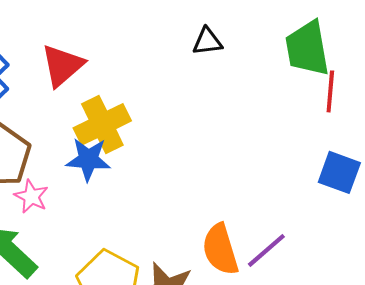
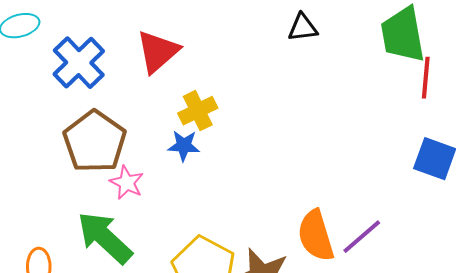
yellow cross: (102, 124) -> (198, 111), size x0.7
blue star: (88, 159) -> (184, 146), size x0.7

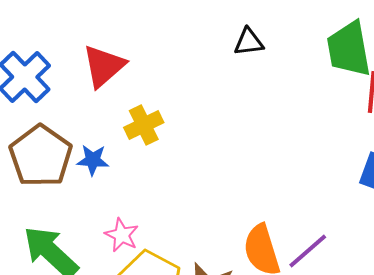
blue star: (184, 146) -> (93, 160), moved
pink star: (127, 183) -> (122, 235), moved

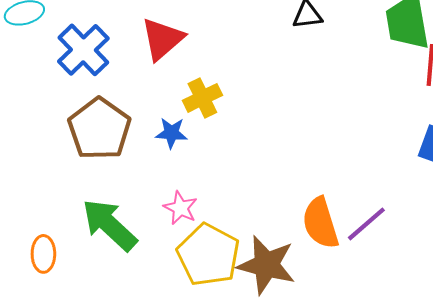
blue star: (93, 160) -> (171, 133), moved

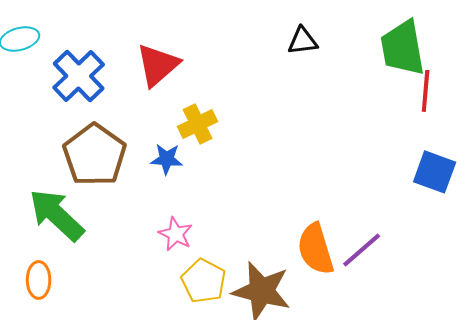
green arrow: (109, 225) -> (57, 215), moved
yellow pentagon: (208, 255) -> (204, 281), size x0.7

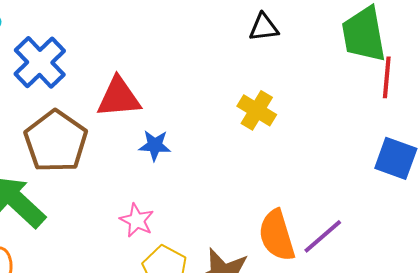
red triangle: (158, 65) -> (119, 97), moved, turned 36
yellow cross: (198, 124) -> (257, 110), moved, turned -33
blue star: (167, 159) -> (155, 145), moved

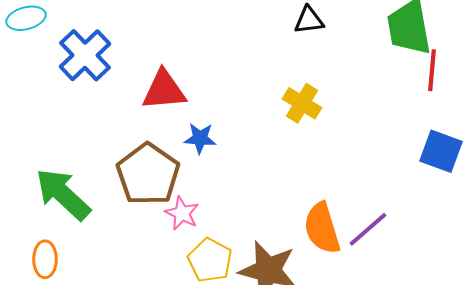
brown pentagon: (56, 141) -> (148, 174), moved

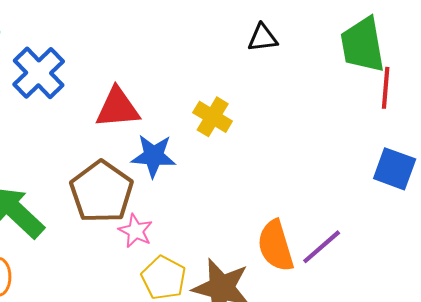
yellow cross: (302, 103) -> (213, 117), moved
blue star: (200, 138) -> (154, 156), size x1.4

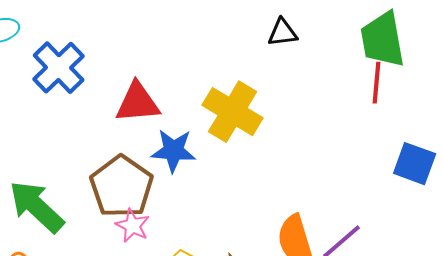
red line: (386, 88) -> (377, 83), moved
yellow cross: (213, 117) -> (233, 112), size x1.5
pink star: (136, 231) -> (133, 226), moved

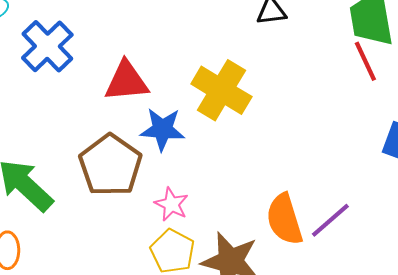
red line: (377, 83) -> (365, 61), turned -30
pink star: (133, 226) -> (171, 204), moved

